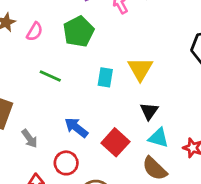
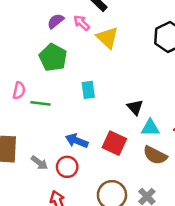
pink semicircle: (35, 32) -> (19, 91), moved
yellow triangle: (140, 69) -> (107, 38), moved
red circle: (66, 163) -> (67, 167), moved

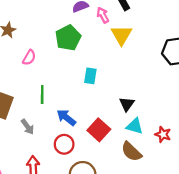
green line: (41, 103) -> (42, 94), moved, turned 66
red circle: (67, 167) -> (64, 144), moved

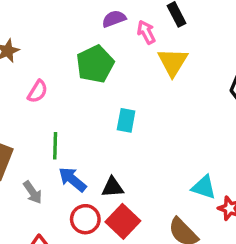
black triangle: (127, 104) -> (113, 187), moved, turned 49
blue arrow: (66, 118) -> (72, 179), moved
cyan triangle: (135, 126) -> (204, 187), moved
red square: (99, 130) -> (123, 221), moved

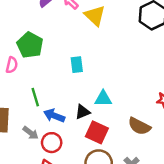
green pentagon: (95, 64) -> (30, 45), moved
cyan triangle: (204, 187) -> (103, 99), moved
red circle: (85, 219) -> (52, 143), moved

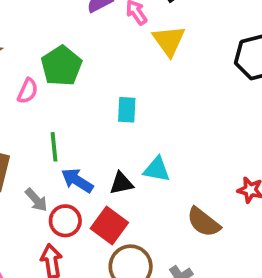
red square: (97, 132) -> (109, 225), moved

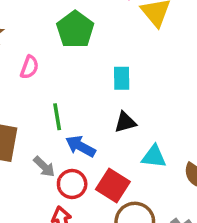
green pentagon: (61, 66) -> (75, 29), moved
cyan triangle: (157, 169) -> (154, 157), moved
black triangle: (121, 183) -> (125, 122), moved

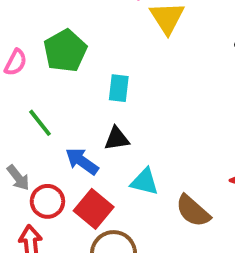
green pentagon: (75, 29) -> (65, 51), moved
green line: (57, 117) -> (40, 123), turned -36
blue arrow: (81, 146) -> (82, 161), moved

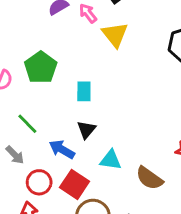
black triangle: (117, 139) -> (86, 130), turned -36
gray arrow: (18, 178) -> (15, 155), moved

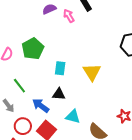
yellow triangle: (115, 35) -> (92, 72), moved
black triangle: (86, 130) -> (59, 94), turned 48

